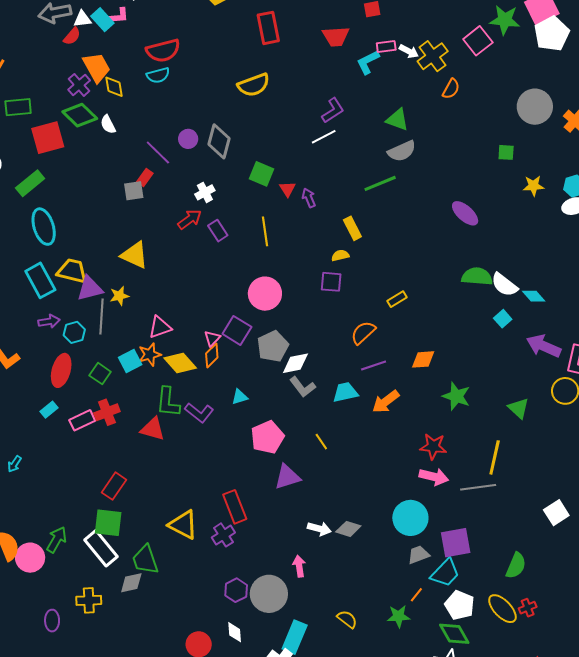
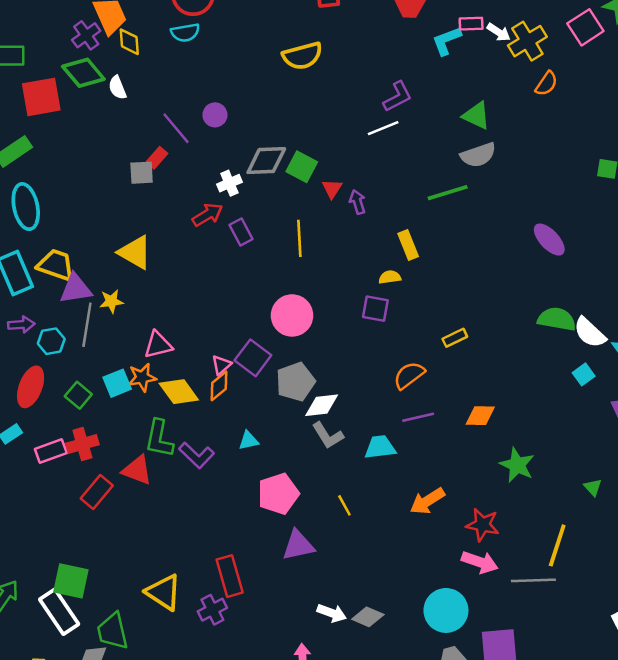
gray diamond: (219, 141) -> (266, 161), moved, turned 68
orange arrow: (386, 402) -> (427, 501), moved
green triangle: (519, 408) -> (593, 487), size x0.7
red rectangle: (114, 486) -> (97, 492), moved

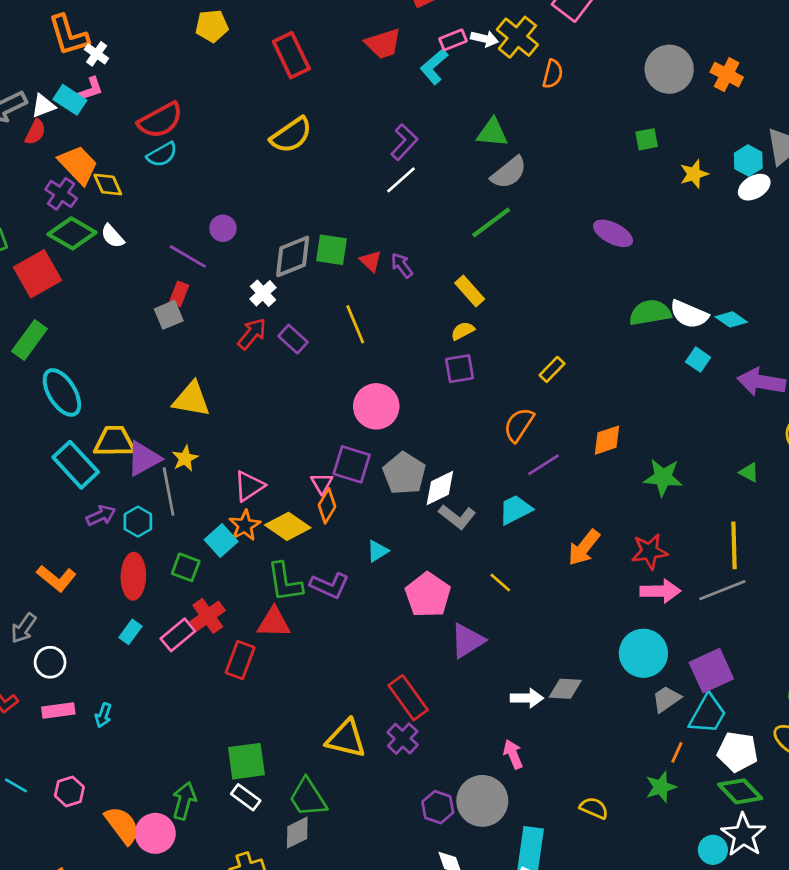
white rectangle: (59, 612) -> (246, 797), size x0.6

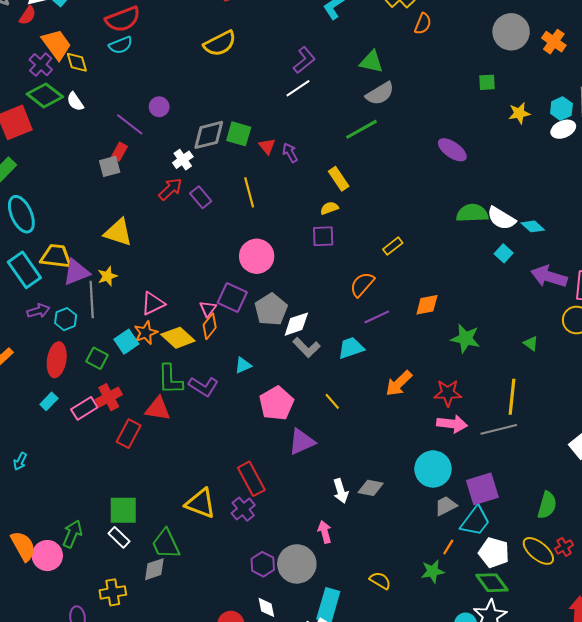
white arrow: (527, 698) -> (341, 491), turned 65

